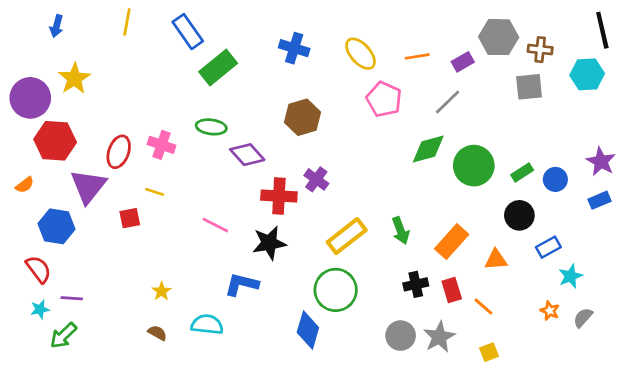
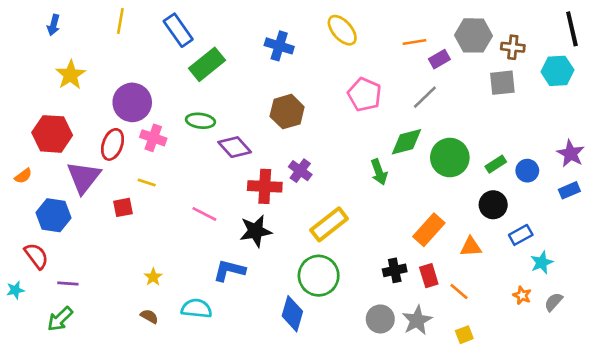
yellow ellipse: (360, 54) -> (342, 30), moved
orange line: (417, 56) -> (414, 42), moved
purple circle: (30, 98) -> (132, 102), moved
green arrow: (401, 231) -> (379, 172), moved
cyan star: (40, 309) -> (15, 290), moved

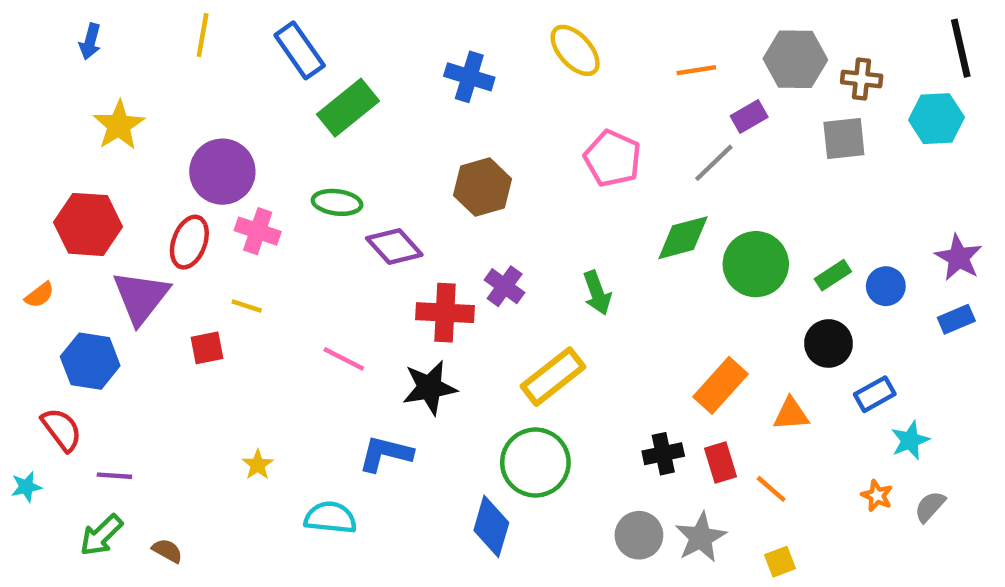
purple rectangle: (439, 59) -> (749, 116), moved
green arrow: (379, 172) -> (597, 293), moved
brown semicircle: (149, 316) -> (167, 551), moved

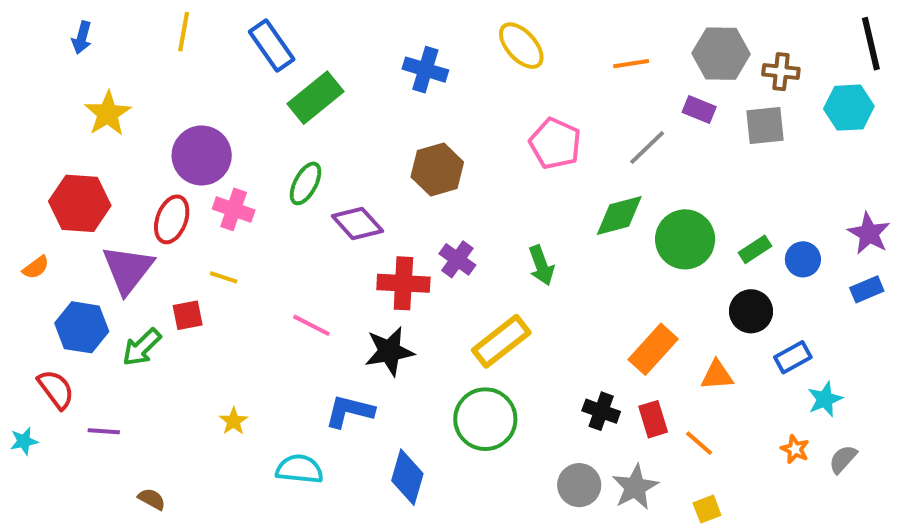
purple rectangle: (749, 116) -> (699, 110), moved, turned 52
green ellipse: (337, 202) -> (306, 183), turned -69
black cross: (663, 454) -> (601, 411), turned 32
blue diamond: (491, 526) -> (407, 477), moved
green arrow: (101, 535) -> (142, 347), moved

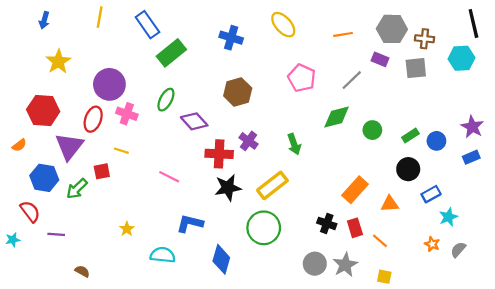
green circle: (685, 239) -> (372, 130), size x0.6
black star: (389, 351) -> (228, 188), moved
yellow square: (707, 509) -> (384, 277), turned 32

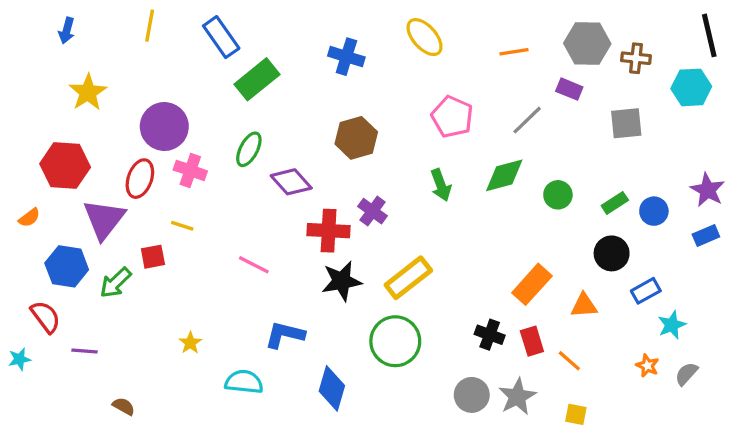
gray square: (416, 68) -> (626, 123), moved
green arrow: (294, 144) -> (441, 185), moved

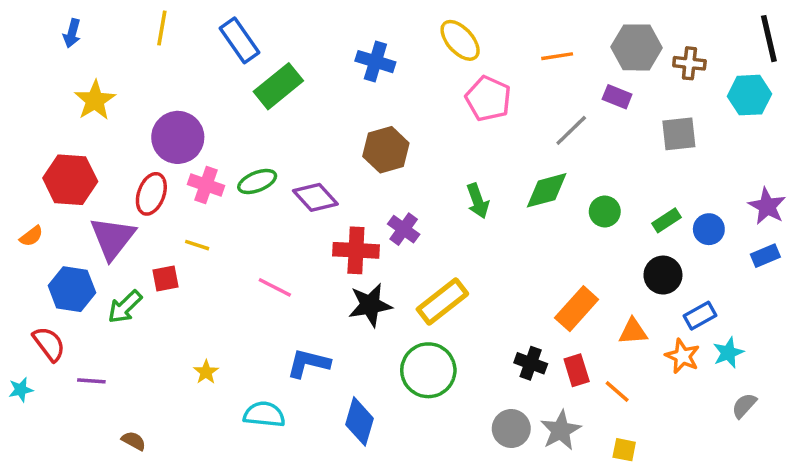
pink pentagon: (452, 117) -> (488, 99), moved
green ellipse: (249, 149) -> (257, 182), moved, turned 40
orange star: (647, 366) -> (682, 356), moved, size x1.4

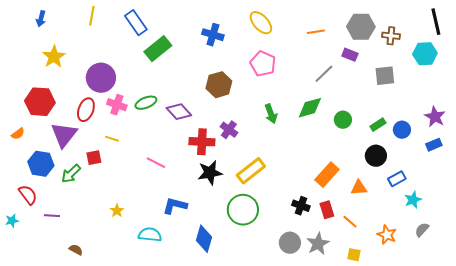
pink pentagon: (488, 99) -> (263, 64), moved
orange star: (682, 356) -> (387, 235), moved

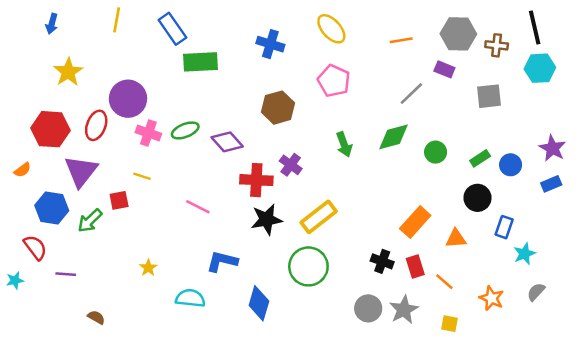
black line: (436, 22) -> (535, 28), moved
green rectangle: (158, 49) -> (200, 62), turned 36
red ellipse: (86, 110) -> (96, 125), moved
blue rectangle: (397, 179) -> (504, 227), turned -42

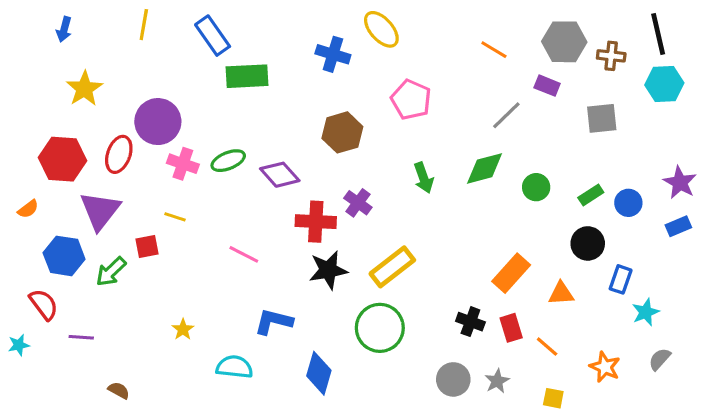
yellow ellipse: (331, 29) -> (381, 29), moved
orange line: (401, 40) -> (494, 50), turned 40
gray star: (404, 310) -> (497, 381), size x0.7

